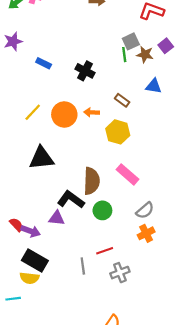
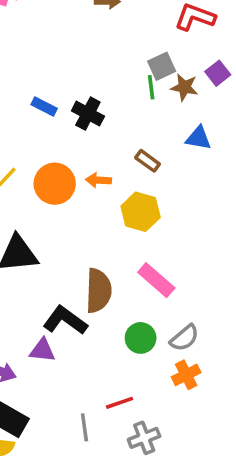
blue rectangle: (44, 63) -> (44, 107), moved
green circle: (102, 210) -> (141, 338), moved

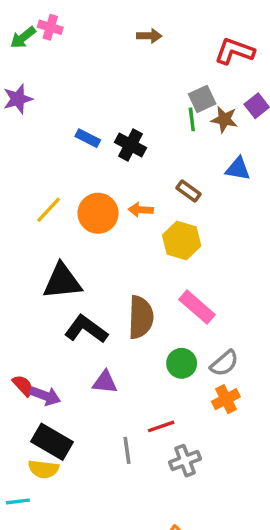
black L-shape: (65, 320) -> (86, 329), moved
purple triangle: (42, 350) -> (105, 382), moved

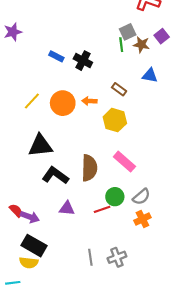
red line: (161, 426) -> (102, 209), moved
gray line: (127, 450) -> (90, 257), moved

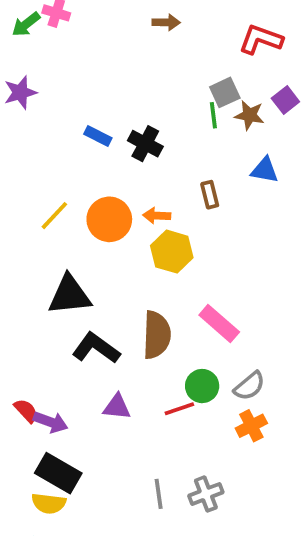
brown rectangle: (119, 89) -> (210, 195), turned 40
yellow hexagon: (115, 120) -> (172, 252), moved

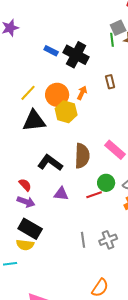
black cross: (145, 144) -> (76, 55), size x1.4
orange arrow: (157, 216) -> (82, 93), turned 112
yellow hexagon: (172, 252) -> (66, 112), moved
black triangle: (70, 295) -> (34, 121), moved
red semicircle: (26, 411) -> (25, 185), moved

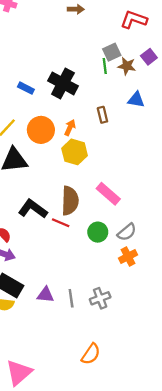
blue rectangle: (51, 51) -> (26, 88), moved
yellow hexagon: (66, 112) -> (75, 152), moved
purple triangle: (61, 194) -> (46, 295), moved
red line: (94, 195) -> (61, 223), moved, turned 42

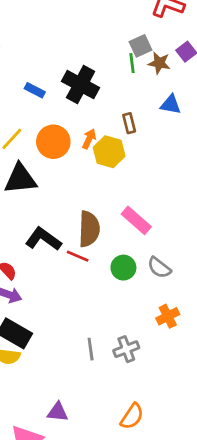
yellow hexagon: (75, 152) -> (109, 152), moved
gray semicircle: (127, 232) -> (159, 268), turned 78
orange cross: (128, 256) -> (168, 316), moved
purple triangle: (46, 295) -> (58, 412), moved
orange semicircle: (91, 354) -> (132, 416), moved

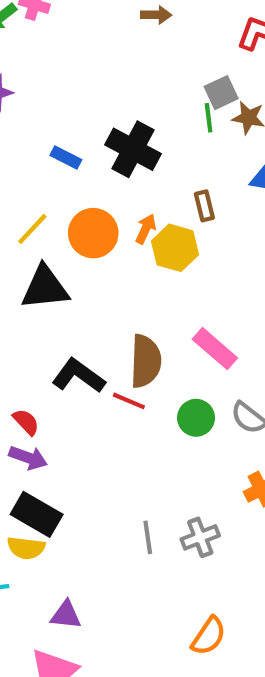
purple triangle: (58, 412) -> (66, 615), moved

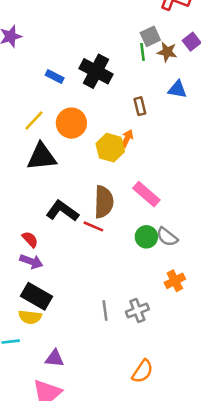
orange arrow: (146, 229) -> (127, 139), moved
yellow hexagon: (175, 248) -> (110, 148), moved
green circle: (196, 418) -> (146, 237), moved

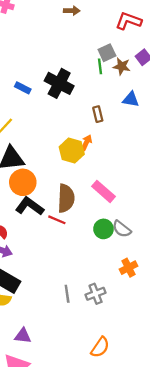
orange circle: (71, 123) -> (23, 182), moved

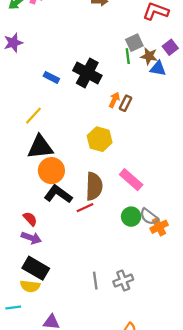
blue triangle: (131, 99) -> (158, 68), moved
brown rectangle: (98, 114) -> (125, 103), turned 40
orange arrow: (86, 143) -> (114, 100), moved
red line: (57, 220) -> (85, 208), turned -48
orange cross: (129, 268) -> (159, 227), moved

